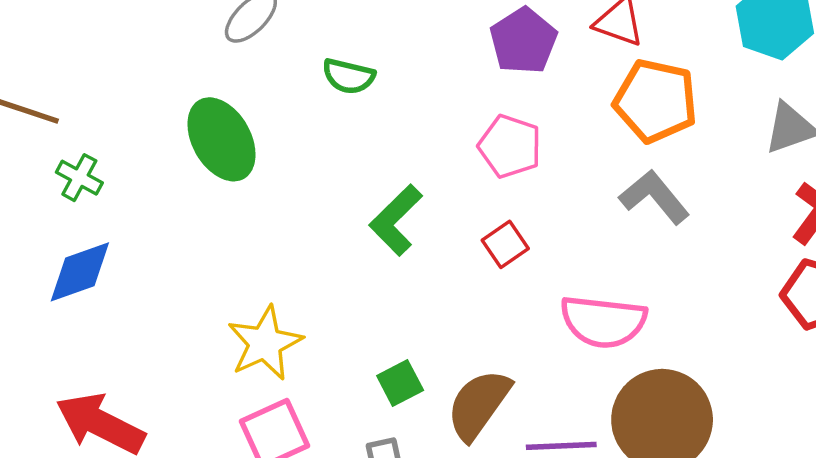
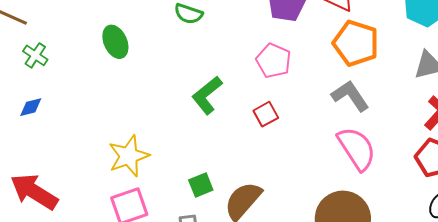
green ellipse: (221, 139) -> (115, 42), size x0.7
blue diamond: (80, 272) -> (31, 107), size x0.6
pink semicircle: (603, 322) -> (357, 148), moved, turned -135

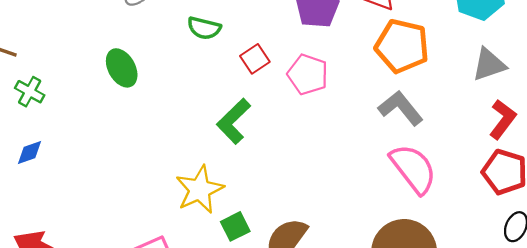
red square: (266, 114) -> (255, 59), moved
yellow star: (129, 156) -> (200, 190), moved

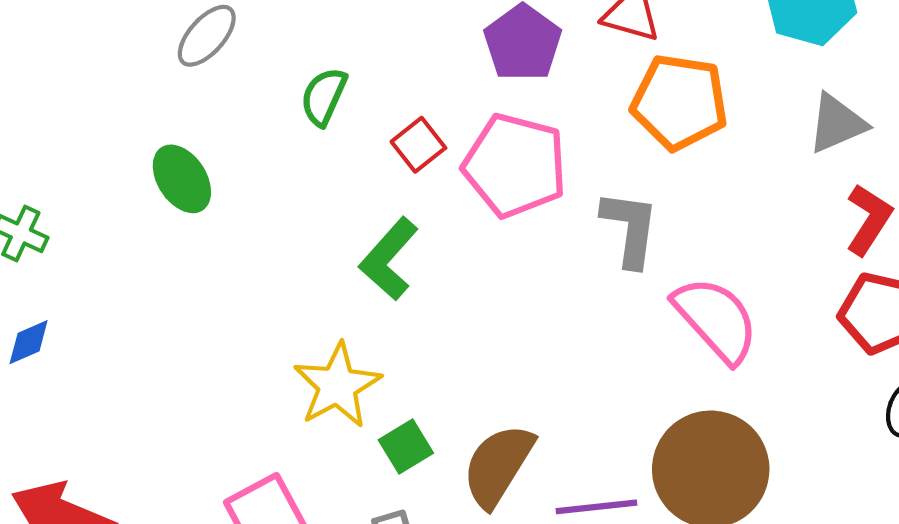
green semicircle: (204, 28) -> (324, 97), turned 104
pink pentagon: (308, 74) -> (515, 165), size x1.4
gray L-shape: (401, 108) -> (630, 229), moved, turned 51

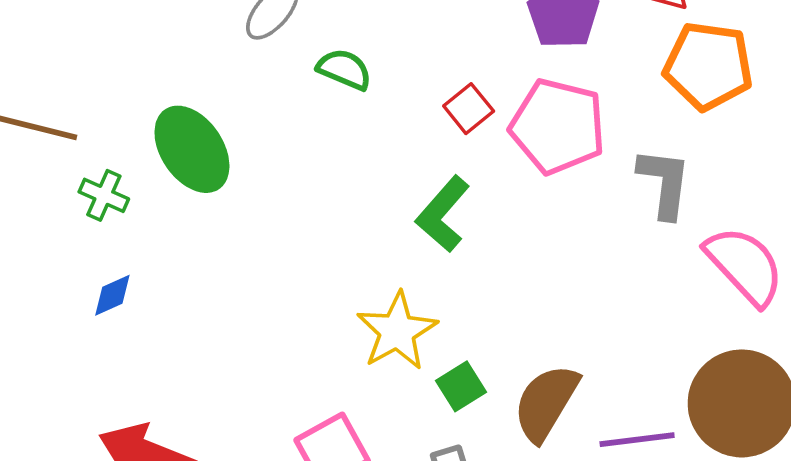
green semicircle: (324, 97) -> (344, 69), moved, turned 90
green ellipse: (182, 179) -> (192, 149), moved, size x1.4

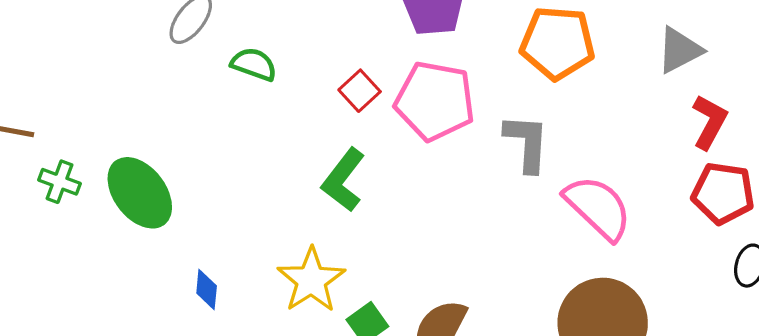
green ellipse: (192, 149) -> (140, 193), moved
blue diamond: (112, 295) -> (207, 289), moved, turned -57

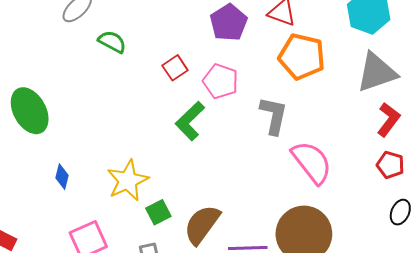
gray triangle: (680, 50) -> (377, 72), size x1.4
pink pentagon: (435, 101) -> (221, 81), size x0.7
green L-shape: (343, 180) -> (190, 121), moved
red pentagon: (723, 193) -> (390, 165), size x0.7

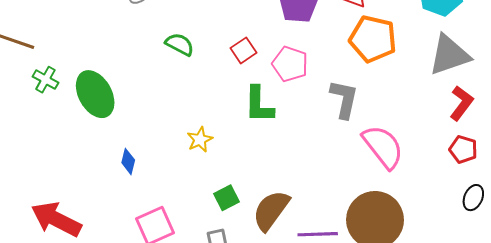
green semicircle: (112, 42) -> (180, 44), moved
green L-shape: (190, 121) -> (259, 105), turned -45
yellow star: (128, 181) -> (200, 140), moved, size x0.6

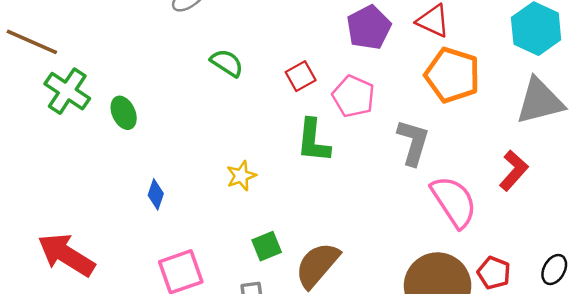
green cross: (46, 80) -> (67, 91), size x1.5
green ellipse: (95, 94) -> (124, 113), size x0.6
red L-shape: (461, 103) -> (514, 171), moved
red pentagon: (463, 149) -> (494, 273), moved

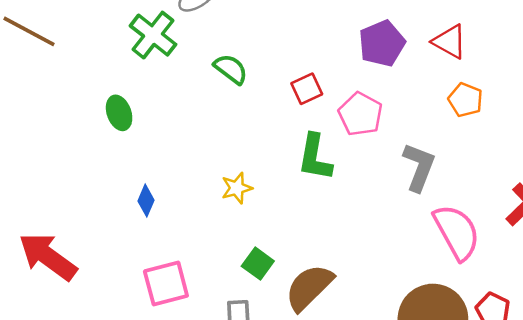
orange pentagon: (452, 75) -> (465, 100), size x0.6
green cross: (67, 91) -> (153, 35), moved
green square: (267, 246) -> (258, 264), turned -36

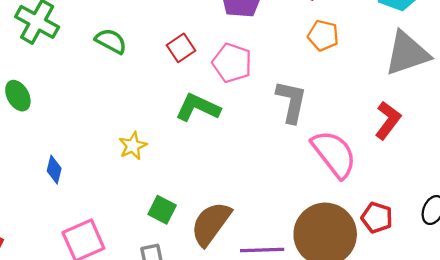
green L-shape: (315, 157) -> (198, 107), turned 114

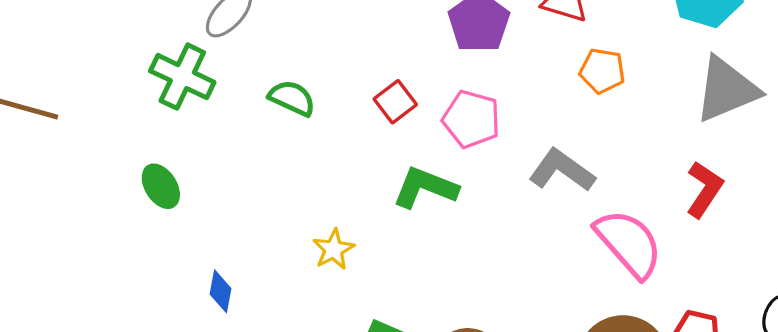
gray L-shape: (291, 101) -> (562, 170), turned -63

